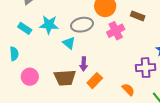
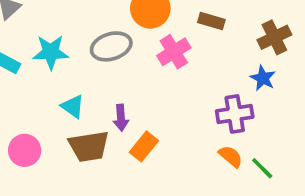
cyan triangle: (69, 43) -> (73, 106), moved
orange semicircle: (128, 90) -> (231, 156), moved

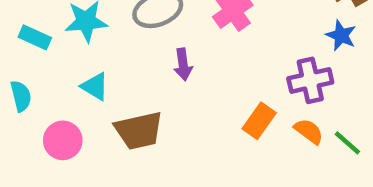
cyan triangle: (73, 106) -> (95, 86), moved
purple arrow: (121, 118) -> (183, 64), moved
orange rectangle: (144, 146) -> (259, 121), moved

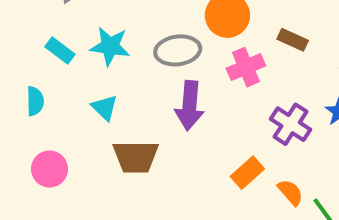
purple arrow: (183, 64) -> (190, 106), size x1.6
purple cross: (310, 80) -> (291, 124), moved, turned 33
pink circle: (63, 140) -> (49, 169), moved

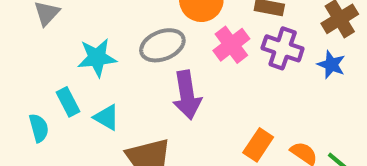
cyan rectangle: (60, 50) -> (68, 102), moved, turned 40
purple cross: (291, 124) -> (283, 48), moved

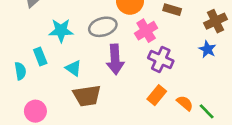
purple cross: (283, 48) -> (161, 59), moved
cyan triangle: (107, 117) -> (74, 68), moved

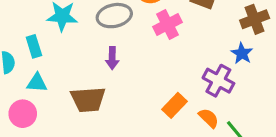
purple arrow: (115, 59) -> (112, 58), moved, size x0.6
purple cross: (161, 59) -> (218, 81), moved
cyan triangle: (74, 68) -> (37, 83), moved, turned -36

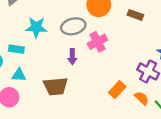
pink cross: (168, 25) -> (97, 42), moved
cyan rectangle: (34, 46) -> (16, 49), turned -64

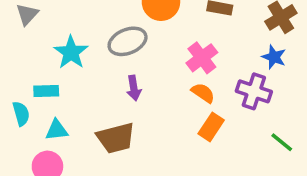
cyan star: (36, 27) -> (71, 52), turned -30
pink cross: (97, 42) -> (202, 58), moved
orange semicircle: (142, 98) -> (203, 93), moved

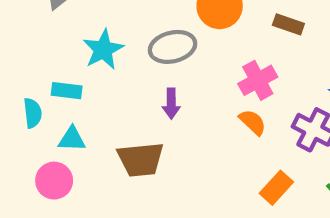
orange rectangle: (211, 127) -> (276, 188), moved

